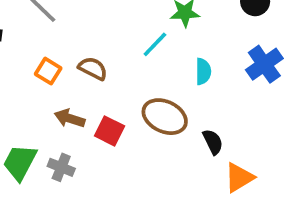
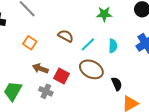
cyan line: (155, 44) -> (88, 44), moved
brown semicircle: (93, 68) -> (66, 36), moved
gray cross: (61, 167) -> (46, 91), moved

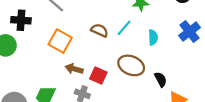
orange square: (30, 43) -> (60, 41), size x1.5
cyan line: (88, 44) -> (124, 28), moved

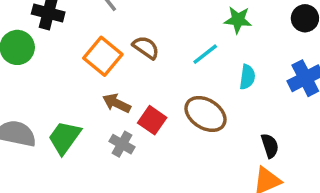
brown semicircle: (100, 30) -> (146, 47), moved
black semicircle: (161, 79) -> (270, 146), moved

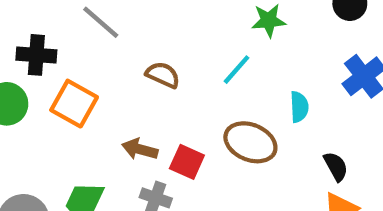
orange square: (103, 56) -> (74, 104), moved
cyan semicircle: (247, 77) -> (299, 107), moved

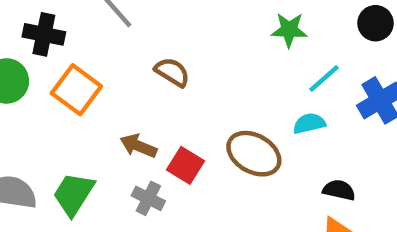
cyan line: (237, 70) -> (324, 78), moved
cyan semicircle: (299, 107) -> (309, 123), turned -108
black semicircle: (336, 166) -> (339, 190), turned -56

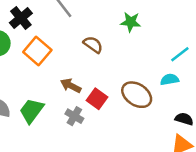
green star: (289, 30) -> (131, 22), moved
black cross: (44, 34) -> (21, 18), turned 35

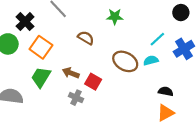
brown ellipse: (137, 95) -> (125, 61), moved
green trapezoid: (32, 111) -> (41, 77), moved

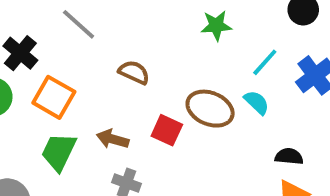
green star: (115, 17) -> (216, 26), moved
cyan semicircle: (151, 60) -> (257, 102), turned 64
red square: (93, 82) -> (167, 130), moved

